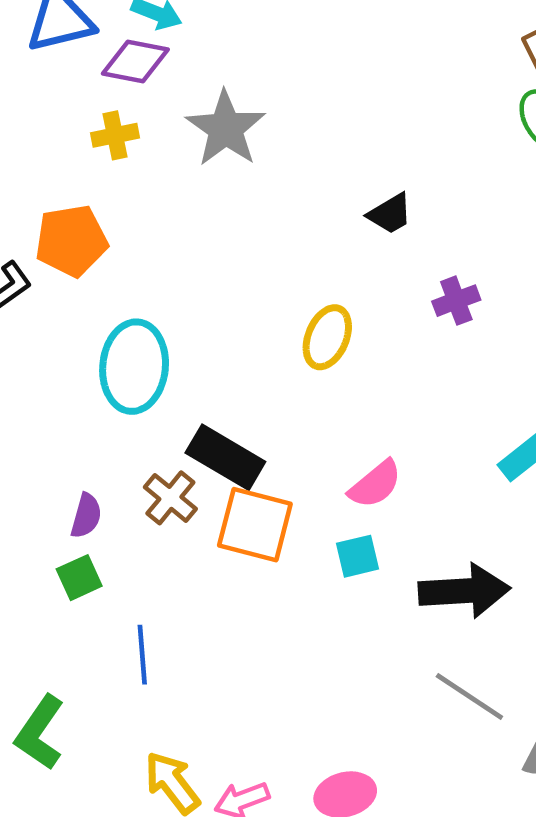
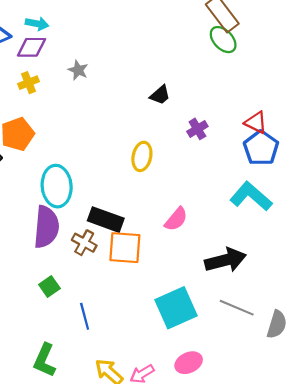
gray star: (226, 129) -> (78, 70), size x0.6
purple semicircle: (86, 516) -> (46, 227), moved, size x2.0
cyan square: (357, 556) -> (176, 308), moved, size x2.0

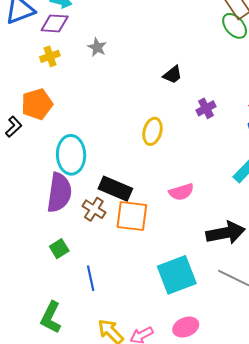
pink semicircle: (176, 219) -> (181, 192), turned 30

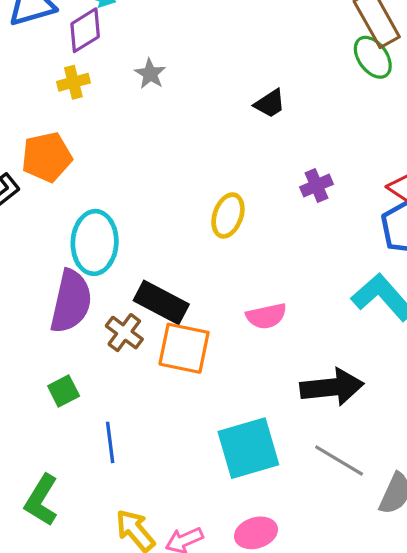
purple diamond: (55, 23) -> (85, 30), turned -40
black trapezoid: (173, 75) -> (270, 103), moved

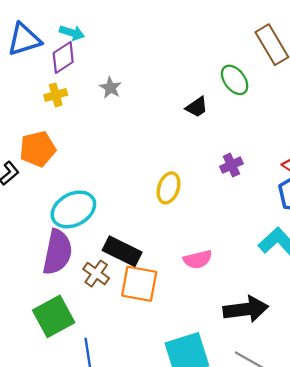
green ellipse: (373, 57) -> (235, 80), moved
cyan ellipse: (95, 242) -> (73, 209), turned 60
green square: (64, 391) -> (54, 316), size x1.8

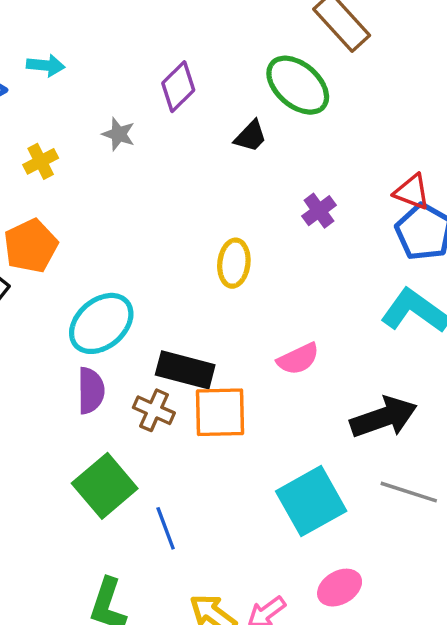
purple diamond: (63, 57) -> (178, 87), moved
green ellipse: (235, 80) -> (298, 85), size x1.4
purple semicircle: (57, 252) -> (91, 391), size x0.7

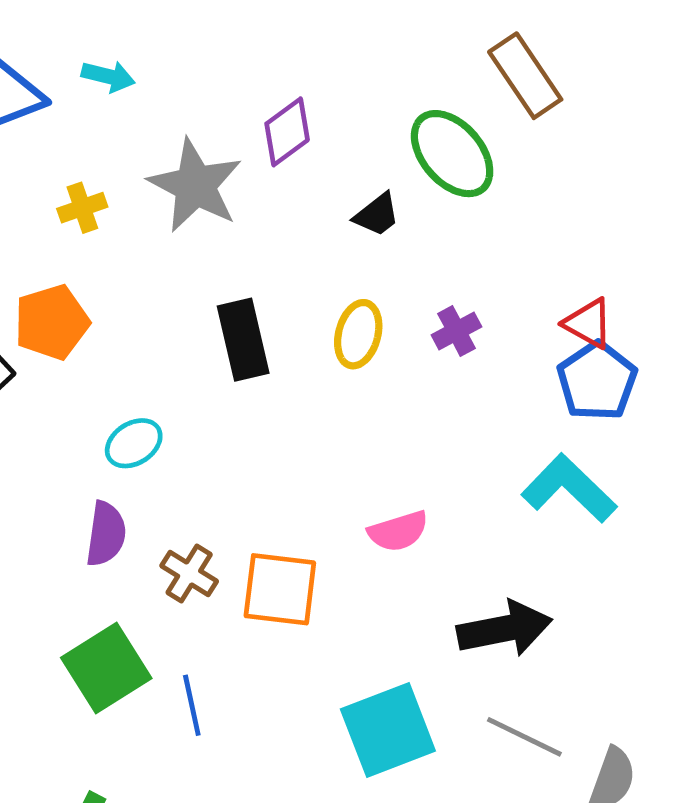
gray star: (119, 134) -> (195, 185), size x2.0
yellow ellipse: (234, 263) -> (358, 334), moved
cyan ellipse: (101, 323) -> (134, 443), size x0.6
black rectangle: (185, 370) -> (243, 340), moved, turned 54
blue line: (166, 528) -> (192, 705), moved

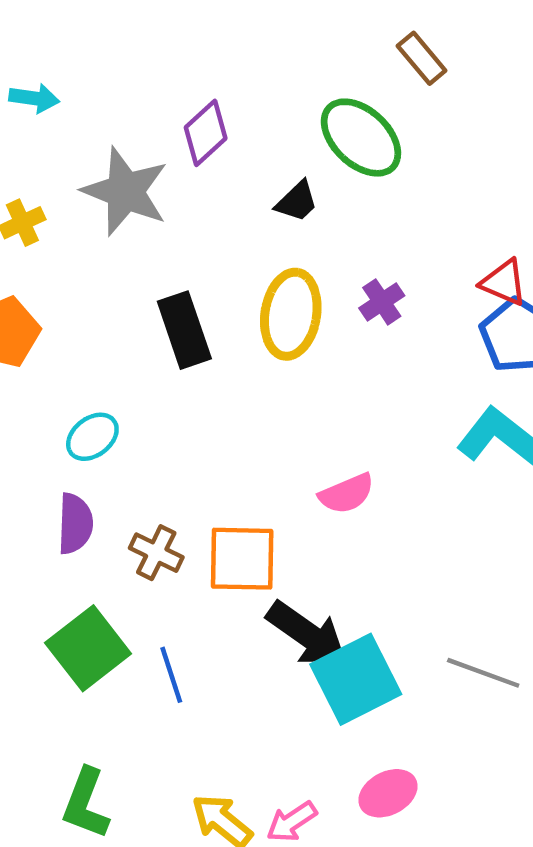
brown rectangle: (525, 76) -> (422, 58), size x0.7
yellow ellipse: (358, 334) -> (291, 314), size x1.4
black arrow: (504, 629) -> (307, 634), moved, turned 52

